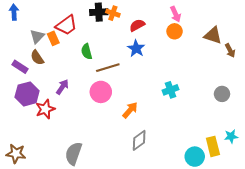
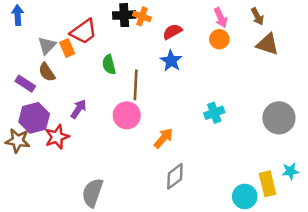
brown arrow: (230, 51) -> (257, 16), moved
brown line: (108, 68) -> (136, 85), turned -70
gray circle: (222, 94) -> (279, 118), size x1.6
brown star: (16, 154) -> (18, 141), moved

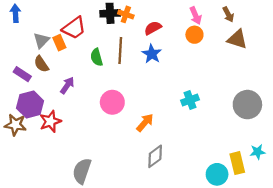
brown line: (136, 85) -> (120, 50), moved
purple arrow: (79, 109) -> (67, 85), moved

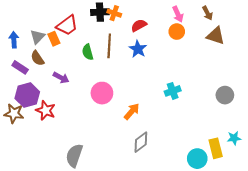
blue arrow: (15, 13) -> (14, 40), moved
purple arrow: (67, 85) -> (61, 78), turned 84
gray circle: (247, 105) -> (225, 95), size x0.7
red star: (50, 121) -> (46, 110), turned -30

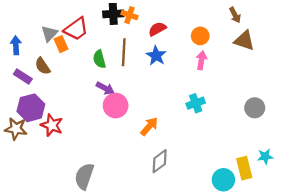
pink arrow: (178, 14) -> (201, 60), moved, turned -147
gray triangle: (37, 37) -> (49, 34), moved
purple arrow: (61, 78) -> (105, 88), moved

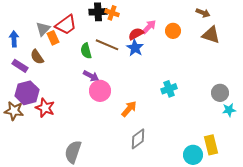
brown arrow: (235, 15) -> (203, 13), turned -40
red semicircle: (157, 29) -> (136, 34), moved
brown line: (124, 52) -> (107, 45), turned -70
pink arrow: (201, 60) -> (149, 27), moved, turned 35
cyan star: (265, 157) -> (229, 110), moved

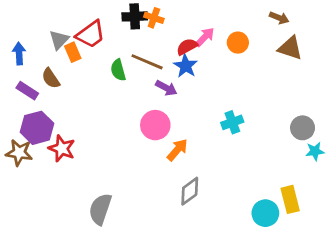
purple arrow: (91, 76) -> (166, 88), moved
pink circle: (100, 91) -> (155, 125), moved

